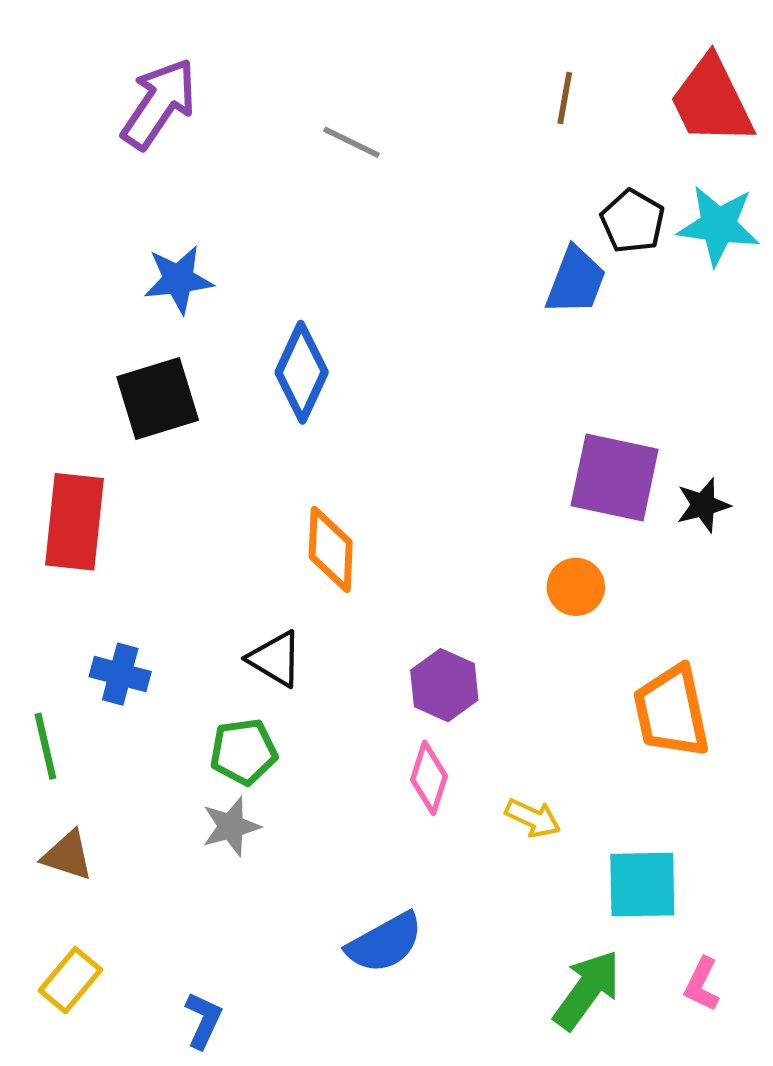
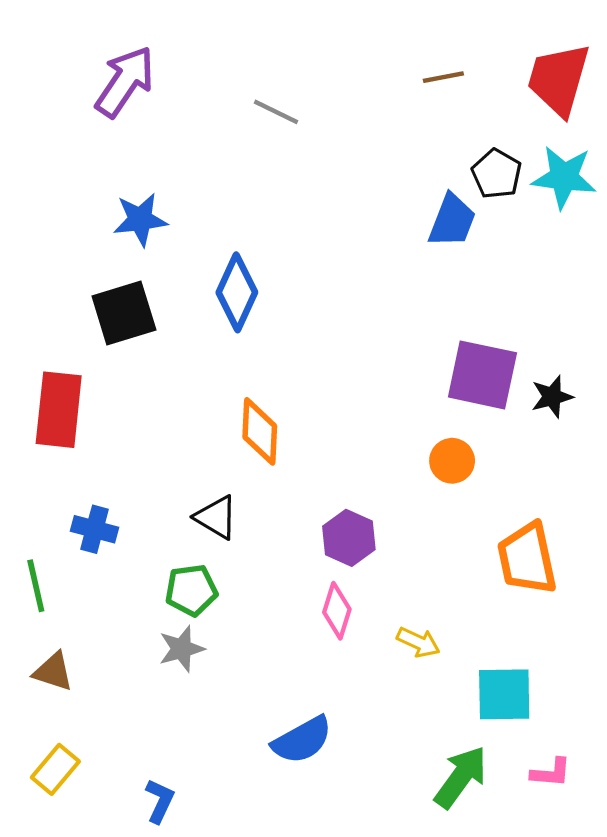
brown line: (565, 98) -> (443, 77), turned 69
red trapezoid: (712, 101) -> (559, 79), turned 42
pink L-shape: (702, 984) -> (551, 773), turned -111

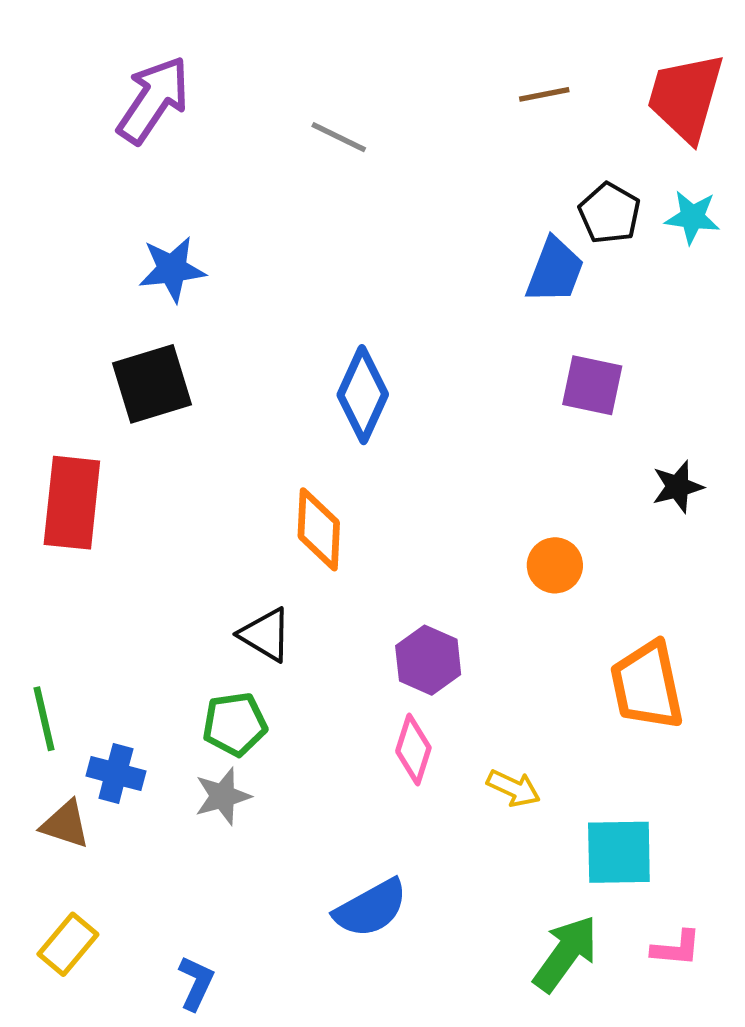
cyan star: (564, 177) -> (692, 217), size x0.7
blue diamond: (237, 292) -> (363, 395), moved
purple square: (482, 375) -> (592, 385), moved, size x0.7
blue cross: (95, 529) -> (116, 774), moved

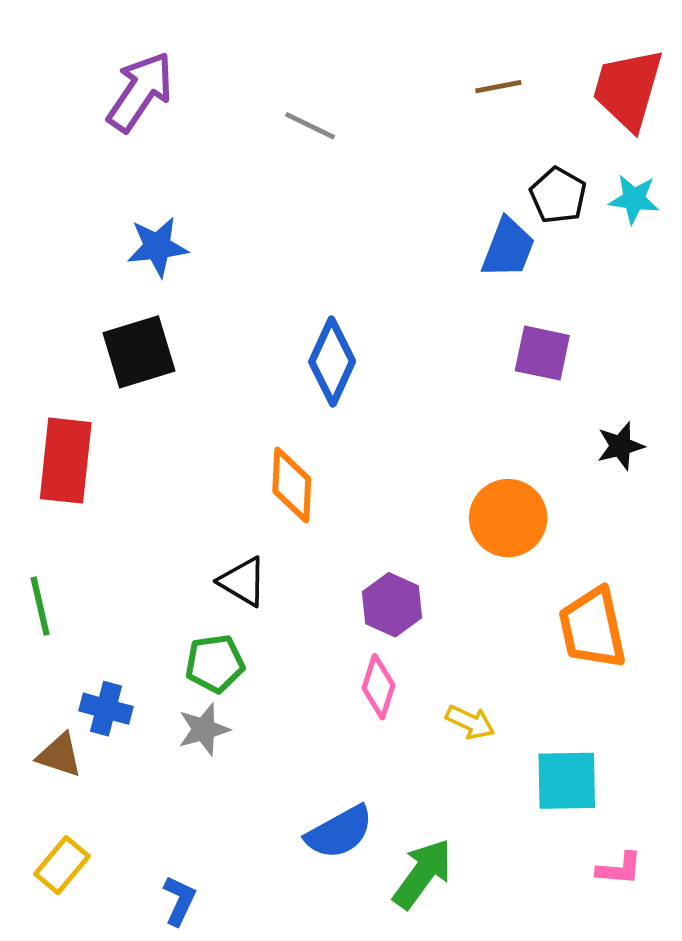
orange circle: (555, 565) -> (508, 518), size x1.5
green line: (44, 719) -> (40, 606), moved
green arrow: (566, 954) -> (423, 874), moved

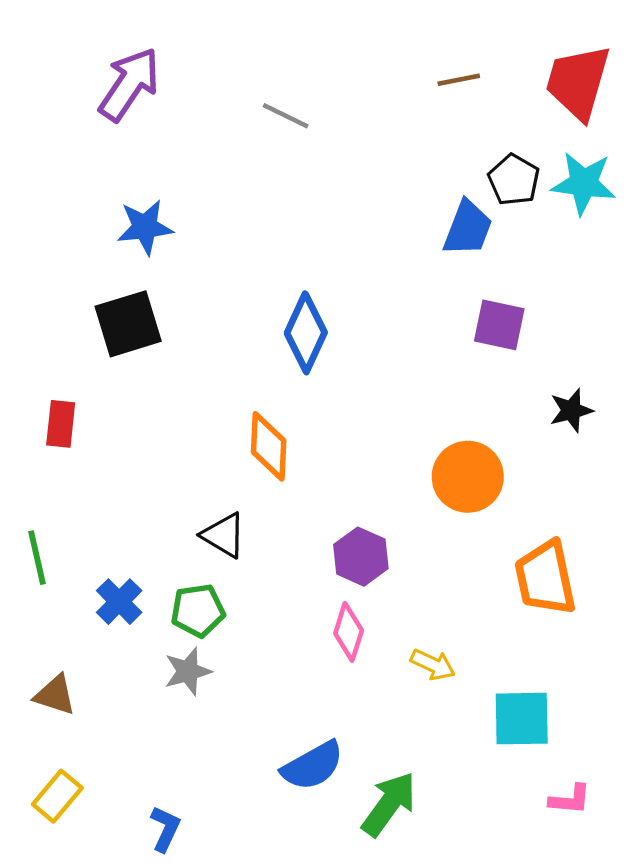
cyan star: (634, 199) -> (584, 183), size x1.4
red rectangle: (66, 461) -> (61, 424), size x0.6
blue cross: (106, 709) -> (119, 602), moved, turned 30

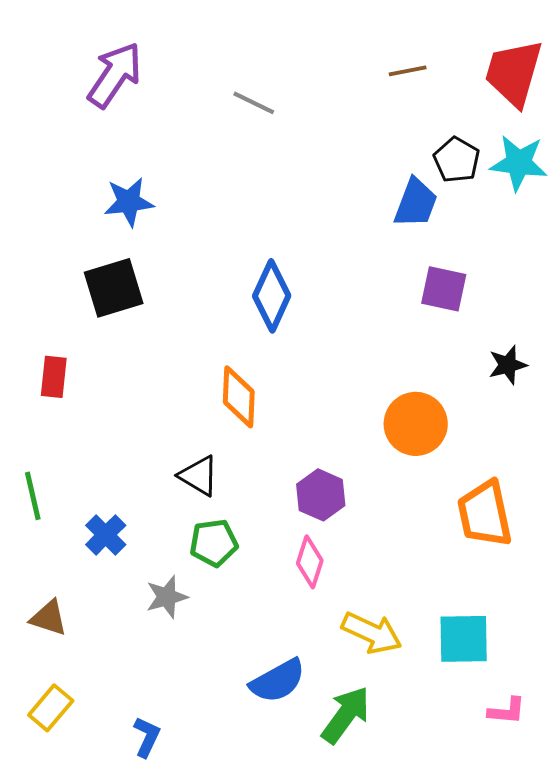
green pentagon: (198, 611) -> (214, 543), moved
yellow arrow: (433, 665) -> (372, 633), moved, size x1.5

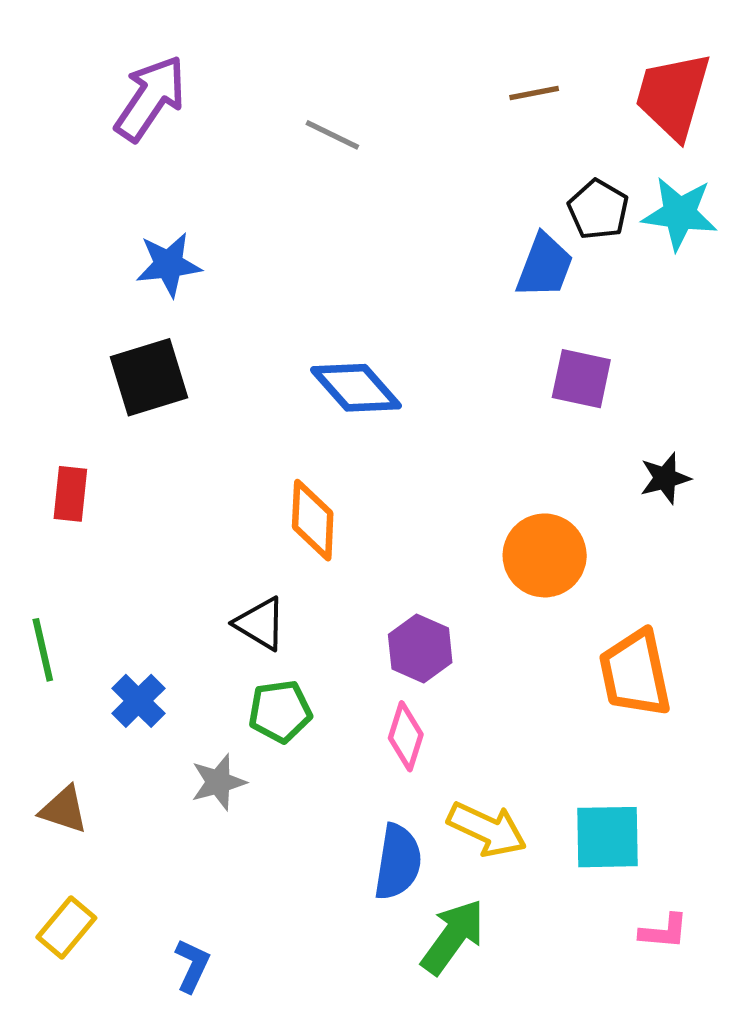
blue diamond: (272, 296) -> (356, 388), turned -66
blue semicircle: (278, 681) -> (398, 862), moved, turned -52

